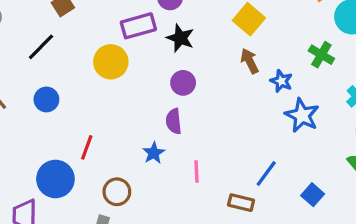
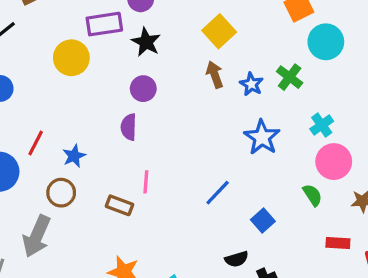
blue star: (281, 81) -> (251, 84), moved
blue star: (154, 153) -> (74, 156), moved
brown rectangle: (241, 203) -> (120, 205), moved

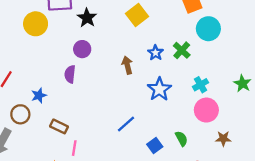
brown arrow: (215, 75) -> (127, 65), moved
blue star: (74, 156) -> (39, 95), moved
pink line: (146, 182) -> (74, 148), moved
green semicircle: (312, 195) -> (181, 139), moved

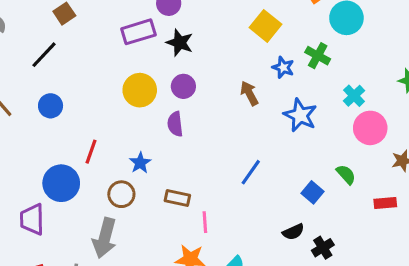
yellow square: (137, 15) -> (266, 26), moved
yellow circle: (36, 24) -> (140, 90), moved
blue line: (126, 124) -> (251, 172), moved

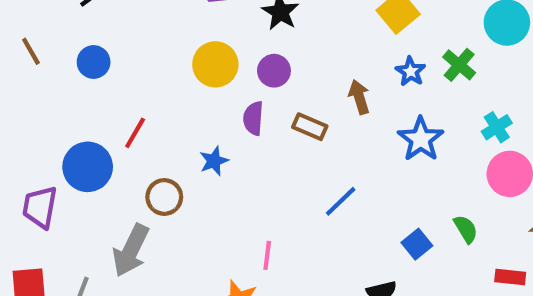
blue star: (140, 163) -> (214, 161), moved
brown rectangle: (177, 198) -> (310, 127), moved

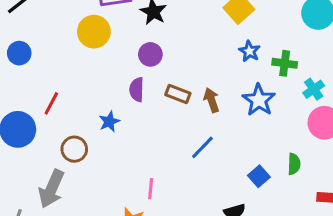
yellow circle: (215, 64) -> (94, 32), moved
green cross: (459, 65) -> (285, 63), moved, turned -30
brown arrow: (359, 97) -> (211, 100), moved
green semicircle: (466, 229) -> (294, 164), turned 35

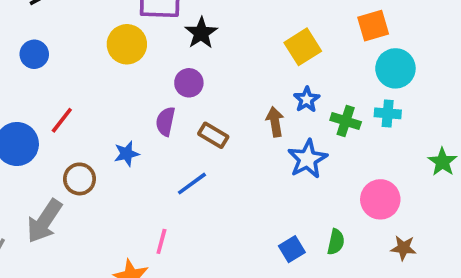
cyan cross: (314, 89) -> (388, 113), moved, turned 30
brown arrow: (211, 100) -> (275, 122), moved
blue line: (202, 147) -> (192, 184), moved

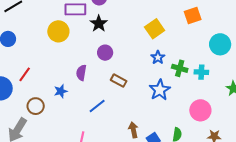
cyan circle: (395, 68) -> (220, 44), moved
purple circle: (189, 83) -> (105, 53), moved
cyan cross: (388, 113) -> (201, 72), moved
brown arrow: (275, 122) -> (133, 130), moved
brown rectangle: (213, 135) -> (119, 81), moved

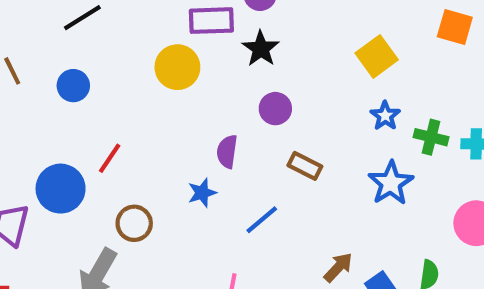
orange square: (193, 16) -> (455, 27), turned 36
blue star: (61, 91) -> (202, 193), moved
brown arrow: (133, 130) -> (338, 267), turned 56

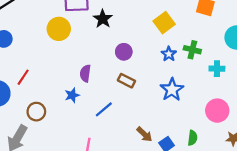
purple circle: (275, 109) -> (124, 52), moved
green cross: (431, 137) -> (192, 50), moved
brown arrow: (338, 267) -> (144, 134), turned 91

